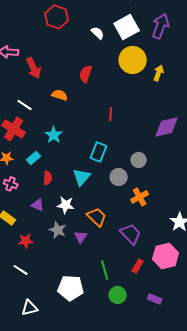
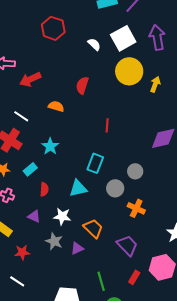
purple arrow: (161, 26) -> (157, 37), turned -30
red arrow: (34, 68) -> (30, 79), turned 90
cyan triangle: (82, 177) -> (78, 188), turned 36
orange cross: (140, 197) -> (136, 208), turned -36
purple triangle: (81, 237) -> (77, 248), turned 32

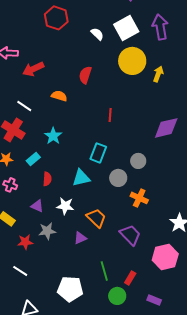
gray star: (54, 241) -> (47, 231), moved, turned -30
red rectangle: (134, 277) -> (130, 278), moved

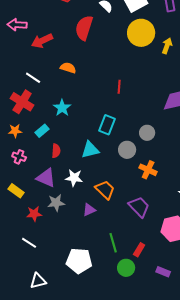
red semicircle: (85, 75) -> (84, 28), moved, size x1.4
purple triangle: (37, 206) -> (46, 178), size x1.5

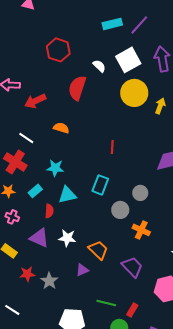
cyan star: (62, 108) -> (55, 168), turned -30
cyan triangle: (90, 150) -> (67, 195), moved
gray star: (56, 203) -> (49, 281), moved, turned -30
white line: (29, 243) -> (12, 310), moved
green line: (113, 243) -> (106, 303), turned -60

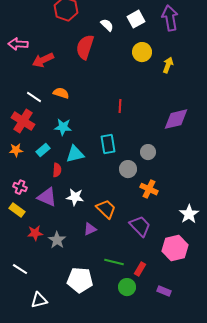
white square: (128, 60) -> (136, 19), size x0.7
yellow circle: (134, 93) -> (142, 52), size x0.7
orange semicircle: (61, 128) -> (61, 93), moved
cyan rectangle: (100, 185) -> (108, 144), turned -30
pink cross: (12, 217) -> (20, 187), moved

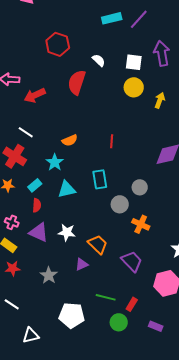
white square: (136, 19) -> (134, 62), moved, turned 36
orange semicircle: (61, 93) -> (70, 140), moved, turned 140
cyan star: (63, 127) -> (55, 162), turned 30
red semicircle: (57, 170) -> (37, 205), moved
red star: (35, 233) -> (13, 268), moved

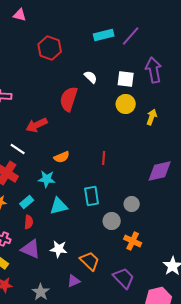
red hexagon: (58, 44) -> (50, 48), moved
red arrow: (35, 95) -> (37, 125), moved
cyan star: (55, 162) -> (47, 179), turned -30

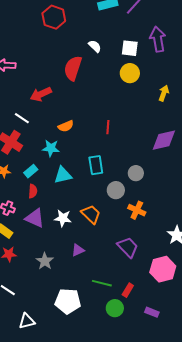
yellow arrow: (152, 117) -> (164, 93), moved
orange trapezoid: (90, 261) -> (91, 214), moved

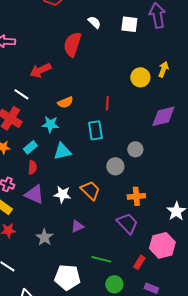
yellow circle: (130, 73) -> (140, 77), moved
cyan rectangle: (96, 165) -> (95, 130), moved
orange cross: (137, 210) -> (136, 196), moved, turned -30
red rectangle: (128, 290) -> (139, 262), moved

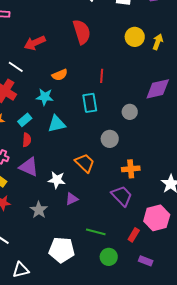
red semicircle: (72, 44) -> (82, 32), moved, turned 145
yellow circle: (140, 77) -> (135, 37), moved
gray circle: (135, 149) -> (130, 112), moved
white star: (62, 194) -> (57, 180), moved

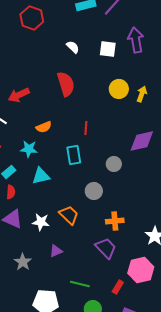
white star: (57, 180) -> (41, 222), moved

